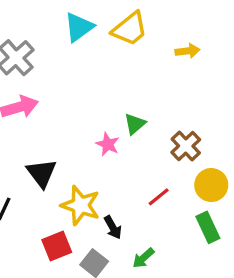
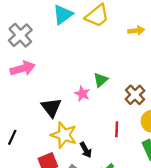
black triangle: (42, 173) -> (51, 107), moved
red line: (159, 197) -> (117, 129), turned -49

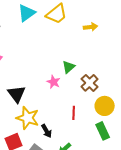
green triangle: (101, 80) -> (69, 67), moved
pink star: (82, 94) -> (54, 82), moved

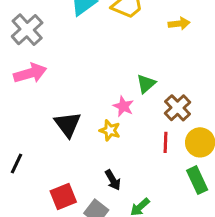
red line: (74, 113) -> (165, 142), moved
yellow star: (28, 118) -> (110, 130), moved, size x0.6

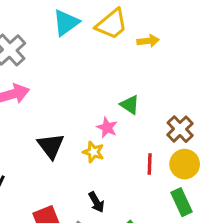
yellow arrow: (179, 24) -> (148, 41), moved
green triangle: (146, 84) -> (130, 105), turned -45
brown cross: (178, 108) -> (180, 129), moved

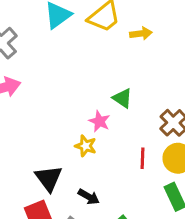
black triangle: (51, 146) -> (49, 178), moved
black arrow: (96, 202) -> (89, 197), turned -30

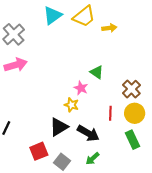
black triangle: (49, 178) -> (59, 127), moved, turned 36
black arrow: (89, 197) -> (88, 133), moved, size x1.5

